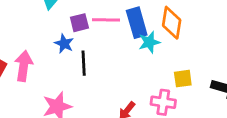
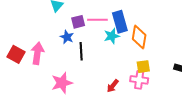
orange diamond: (172, 23) -> (139, 37), moved
cyan star: (149, 42) -> (112, 36), moved
yellow square: (183, 79) -> (143, 67), moved

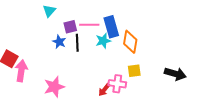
black line: (81, 51) -> (77, 43), moved
pink arrow: (37, 53) -> (21, 71), moved
pink cross: (139, 80) -> (117, 84), moved

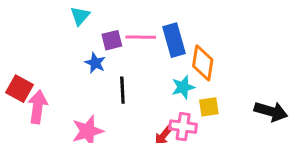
cyan star: (103, 41) -> (183, 87), moved
black line: (77, 43) -> (122, 90), moved

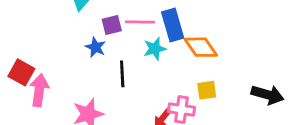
orange diamond: (203, 63) -> (201, 47), turned -44
cyan star: (183, 87) -> (155, 49), moved

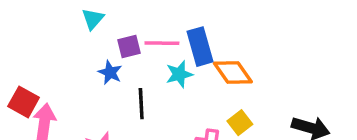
yellow square: (207, 90) -> (240, 123), turned -30

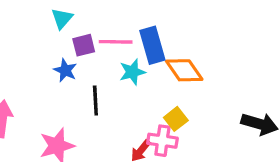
cyan triangle: (93, 19) -> (62, 18), moved
yellow square: (240, 123) -> (176, 119), moved

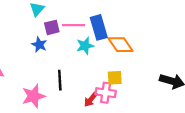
black line: (95, 100) -> (60, 80), moved
yellow square: (176, 119) -> (115, 78), turned 35

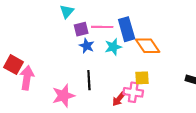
blue star: (39, 45) -> (87, 46), moved

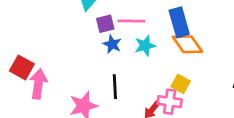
blue rectangle: (127, 29) -> (179, 22), moved
yellow square: (142, 78) -> (181, 84), turned 32

